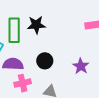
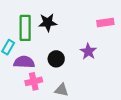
purple star: (81, 66) -> (88, 51), moved

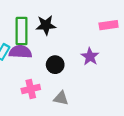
purple semicircle: (24, 62) -> (20, 52), moved

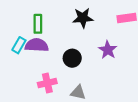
black star: (46, 25) -> (83, 18), moved
green rectangle: (22, 31) -> (38, 24), size x0.7

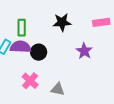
black circle: (72, 58) -> (39, 52), moved
pink cross: (47, 83) -> (30, 81), turned -35

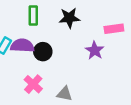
pink rectangle: (101, 22) -> (114, 29), moved
green rectangle: (22, 28) -> (33, 15), moved

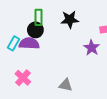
black circle: (43, 52) -> (35, 30), moved
pink cross: (33, 84) -> (23, 78), moved

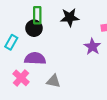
purple semicircle: (29, 43) -> (35, 58), moved
gray triangle: (66, 85) -> (53, 81), moved

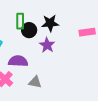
black circle: (34, 28) -> (29, 30), moved
purple star: (92, 47) -> (47, 45), moved

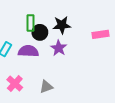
purple semicircle: (18, 61) -> (28, 51), moved
gray triangle: (35, 82) -> (46, 87), turned -32

